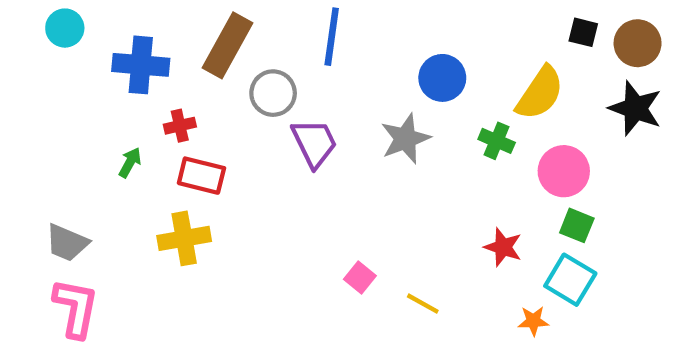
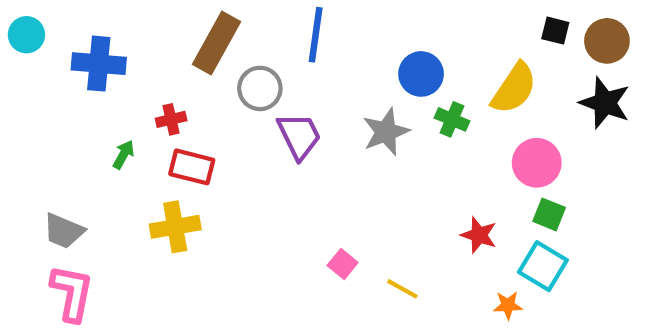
cyan circle: (65, 28) -> (26, 35), moved
blue cross: (141, 65) -> (99, 64), moved
green cross: (497, 141) -> (452, 119), moved

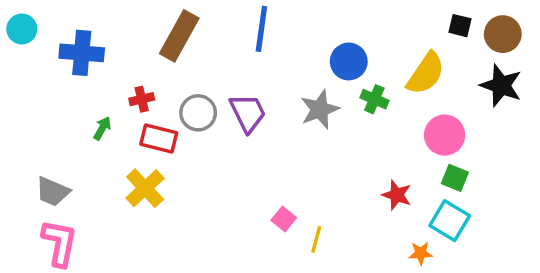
gray circle: (260, 88) -> (198, 113), moved
yellow cross: (175, 227) -> (145, 188), turned -33
yellow line: (402, 289) -> (316, 239), moved, turned 76

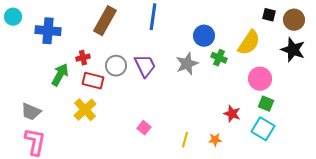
green arrow: (102, 128) -> (60, 75), size x1.6
pink square: (284, 219) -> (144, 128), moved
orange star: (421, 253) -> (215, 140), moved

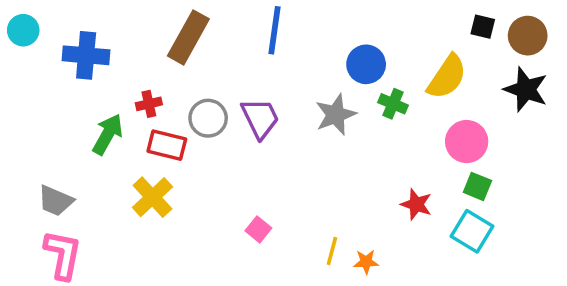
orange star: (215, 140) -> (366, 262), moved

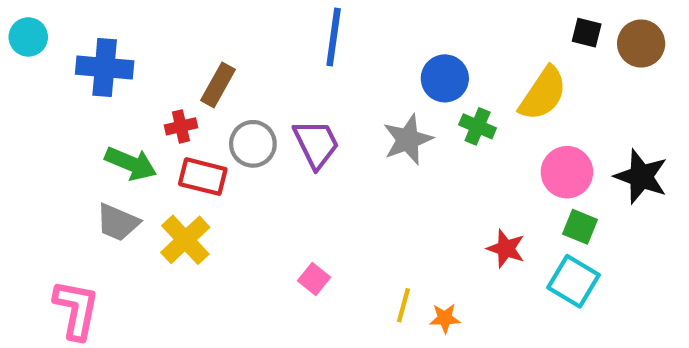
brown rectangle: (188, 37) -> (218, 85), moved, size x0.7
black star: (526, 89) -> (641, 177), moved
green arrow: (108, 134) -> (131, 163), turned 84
gray trapezoid: (56, 201) -> (118, 222), moved

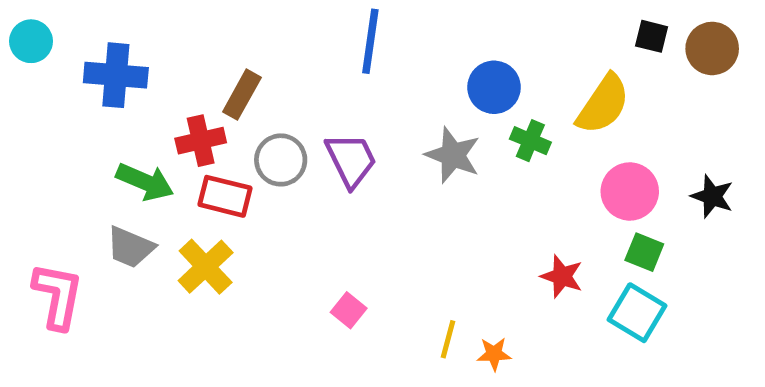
red cross: (181, 126) -> (201, 141), size x1.4
gray star: (408, 139) -> (453, 155), turned -30
black star: (641, 177) -> (712, 196), size x0.7
pink L-shape: (76, 310) -> (58, 296), moved

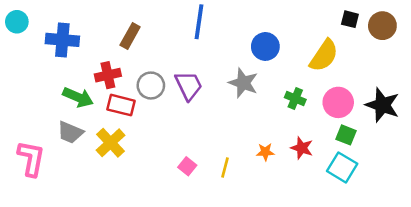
brown rectangle: (242, 95) -> (130, 36), moved
green cross: (530, 141) -> (295, 99), moved
black star: (712, 196) -> (382, 105), size x1.5
yellow line: (448, 339) -> (225, 167), moved
orange star: (494, 354) -> (265, 152), moved

